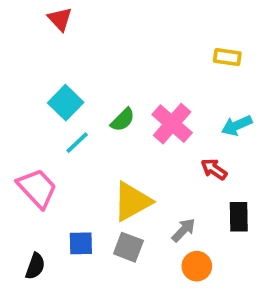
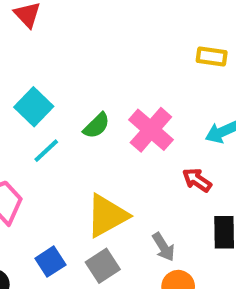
gray arrow: (184, 230) -> (163, 247), turned 104
blue square: (81, 243) -> (50, 262), turned -32
gray square: (128, 247) -> (103, 266), turned 36

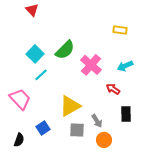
green semicircle: (97, 126) -> (65, 50), moved, size x1.5
gray square: (103, 266) -> (77, 130), moved, turned 35

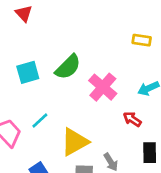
cyan square: (35, 54) -> (28, 72), turned 30
cyan line: (41, 75) -> (40, 121), moved

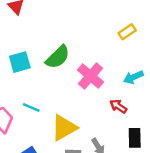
yellow rectangle: (142, 40) -> (127, 32), turned -42
cyan line: (40, 121) -> (31, 108), turned 66

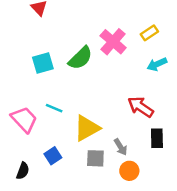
pink cross: (91, 76) -> (113, 42), moved
cyan arrow: (133, 77) -> (157, 64), moved
red arrow: (118, 106) -> (141, 107), size x1.5

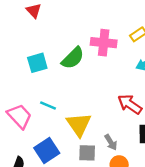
pink cross: (113, 42) -> (104, 43), turned -35
yellow triangle: (87, 128) -> (79, 124), turned -36
blue square: (53, 156) -> (47, 151), size x1.5

